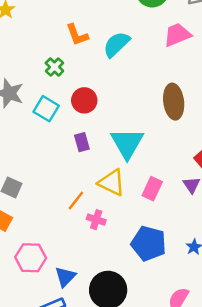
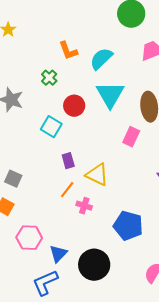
cyan square: (46, 109) -> (51, 127), moved
purple rectangle: (82, 142) -> (68, 161), moved
cyan triangle: (127, 143) -> (110, 95), moved
pink rectangle: (152, 189) -> (131, 137), moved

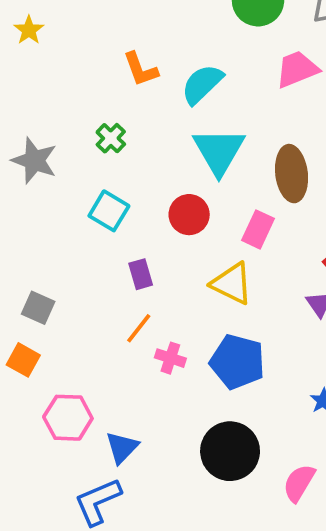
green cross: (49, 78) -> (111, 138), moved
red circle: (74, 106) -> (189, 215), moved
yellow triangle: (97, 175) -> (232, 283), moved
blue pentagon: (128, 226) -> (237, 362), moved
black circle: (94, 265) -> (230, 451), moved

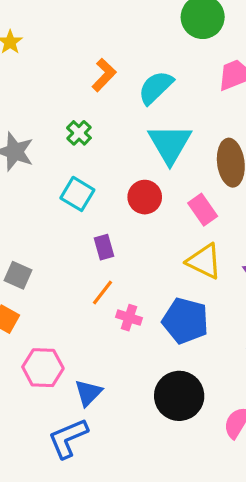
orange L-shape: (141, 69) -> (104, 75), turned -116
pink rectangle: (258, 229) -> (203, 210), turned -60
yellow triangle: (232, 283) -> (204, 261), moved

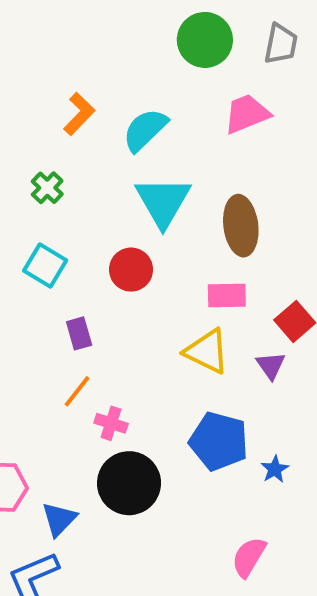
pink rectangle: (203, 210) -> (227, 296), moved, turned -56
blue pentagon: (185, 321) -> (219, 441), moved
black circle: (179, 396) -> (129, 483), moved

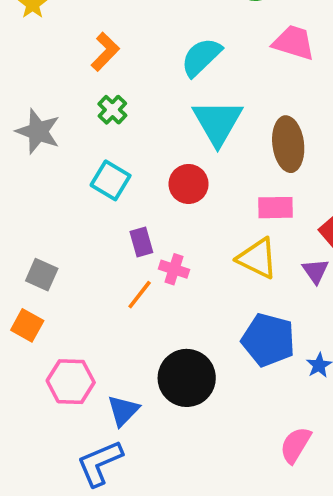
orange L-shape: (79, 114) -> (105, 52), moved
pink trapezoid: (247, 114) -> (294, 43), turned 39
pink cross: (111, 423) -> (174, 269), moved

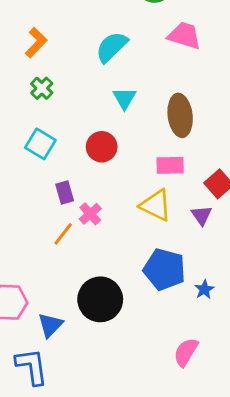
cyan triangle: (218, 122) -> (124, 98), size x0.6
pink cross: (174, 269) -> (90, 214), turned 30
blue L-shape: (100, 463) -> (32, 366), turned 105

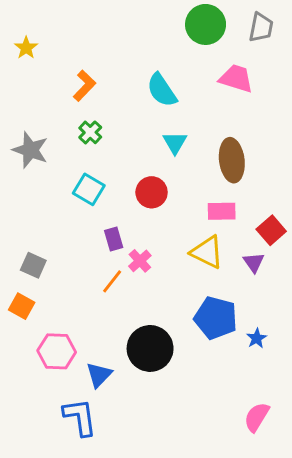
cyan semicircle: (112, 47) -> (162, 90), turned -80
pink semicircle: (186, 352) -> (257, 417), moved

